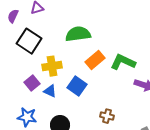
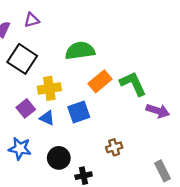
green L-shape: (123, 62) -> (133, 84), turned 40
blue square: (77, 86) -> (79, 112), turned 36
brown cross: (107, 116) -> (114, 147), turned -32

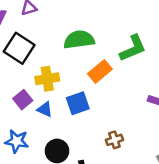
green L-shape: (133, 84) -> (133, 48), moved, turned 92

